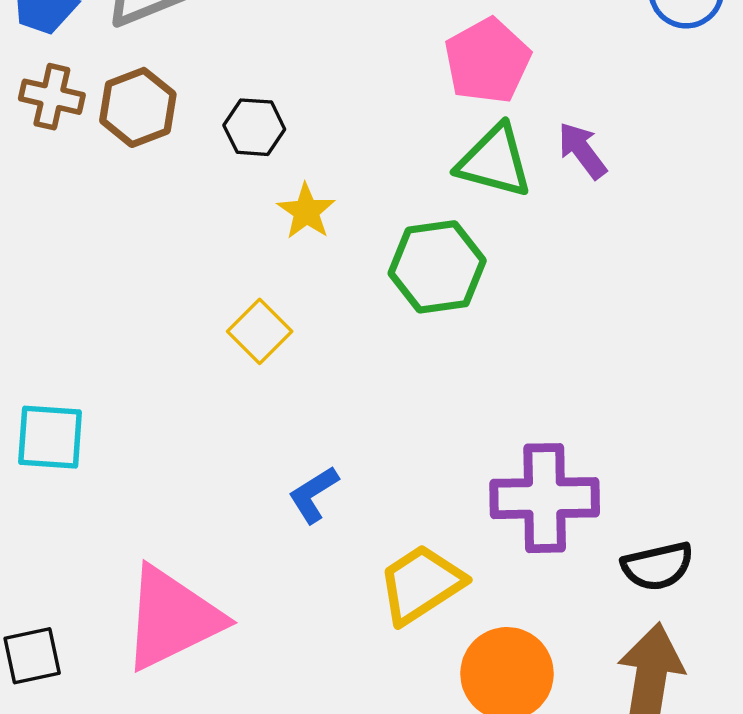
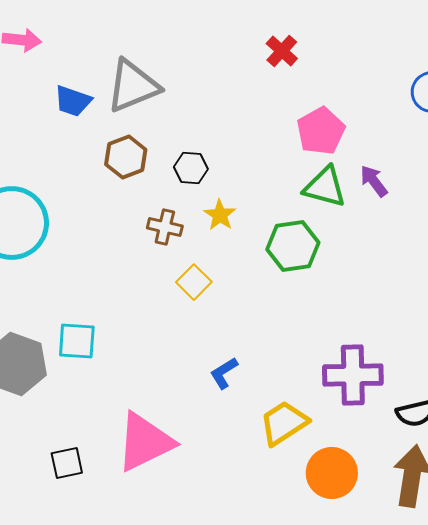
brown cross: (52, 97) -> (165, 227), moved

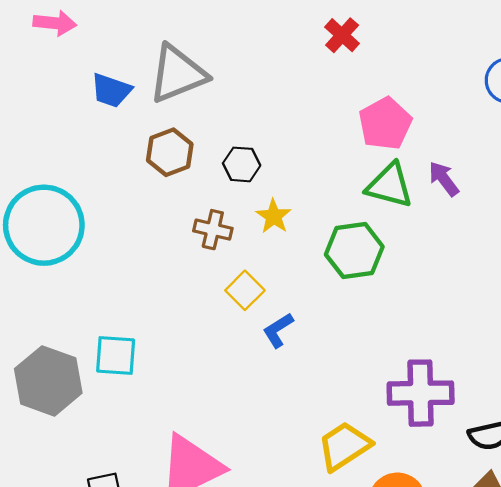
blue L-shape: (224, 373) -> (278, 330), moved

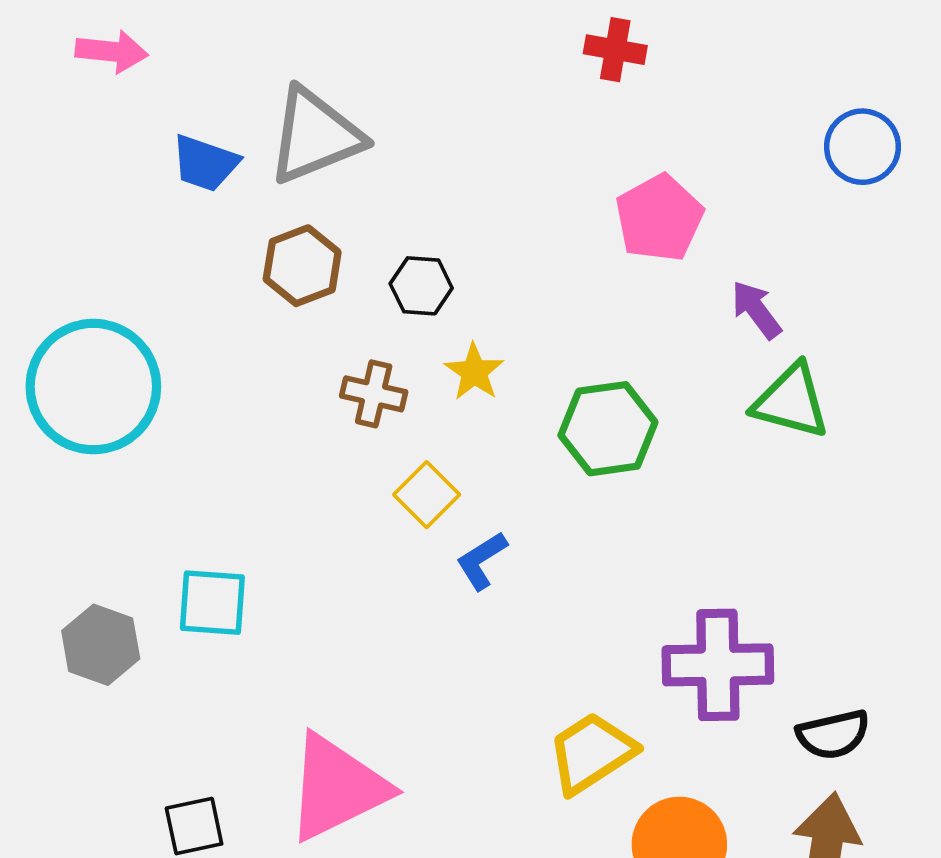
red cross: (342, 35) -> (615, 50), moved, turned -32
green triangle: (390, 185) -> (791, 401), moved
gray hexagon: (48, 381) -> (101, 645), size x0.7

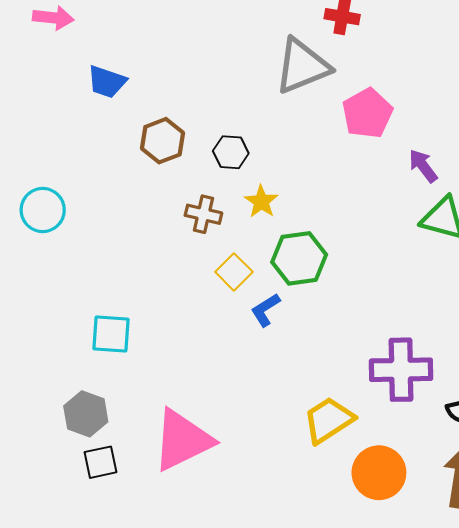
gray triangle: (315, 136) -> (302, 66), moved
cyan circle: (93, 387) -> (43, 210), size x0.6
green hexagon: (608, 429) -> (299, 258), moved
gray hexagon: (101, 645) -> (86, 414), moved

